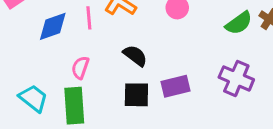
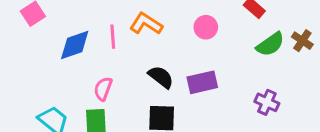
purple cross: (236, 78) -> (267, 102), size x0.7
purple rectangle: (175, 86) -> (202, 82), moved

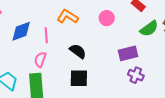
pink line: (113, 37) -> (46, 35), moved
purple rectangle: (202, 82) -> (128, 53), moved
purple cross: (267, 102) -> (136, 75), moved

